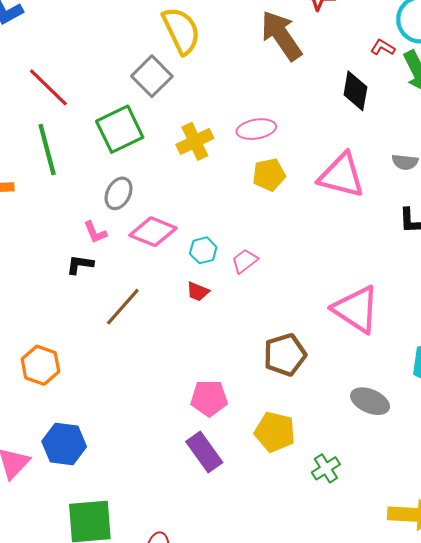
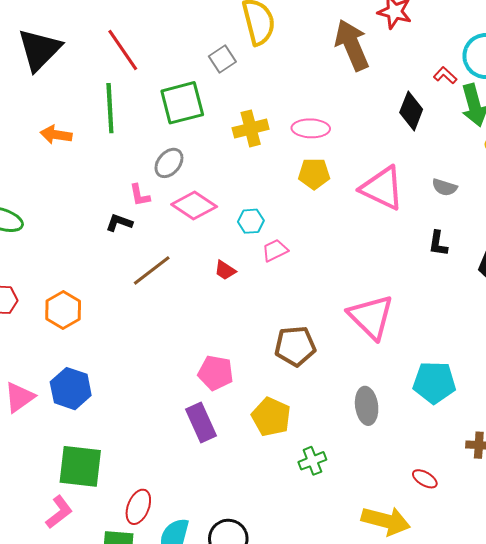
gray square: (152, 76) -> (222, 59), size x0.7
cyan hexagon: (203, 250) -> (251, 221), moved
gray ellipse: (370, 401) -> (367, 406), turned 48

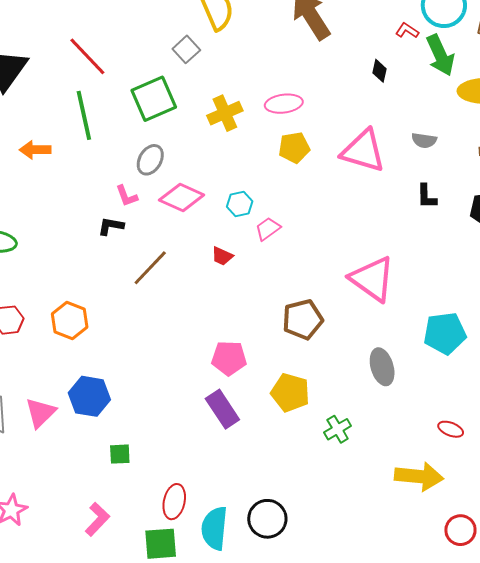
black diamond: (411, 111) -> (379, 71), size x0.6
green square: (80, 466) -> (120, 454), moved, size x0.5

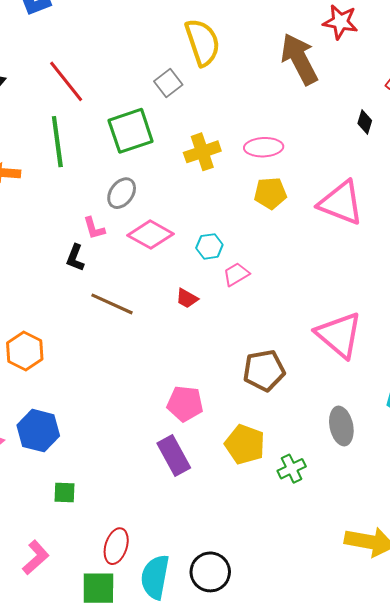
black L-shape: (111, 226) -> (75, 258), turned -84
brown line: (150, 268) -> (112, 304), turned 66
green cross: (338, 429) -> (292, 469), moved

